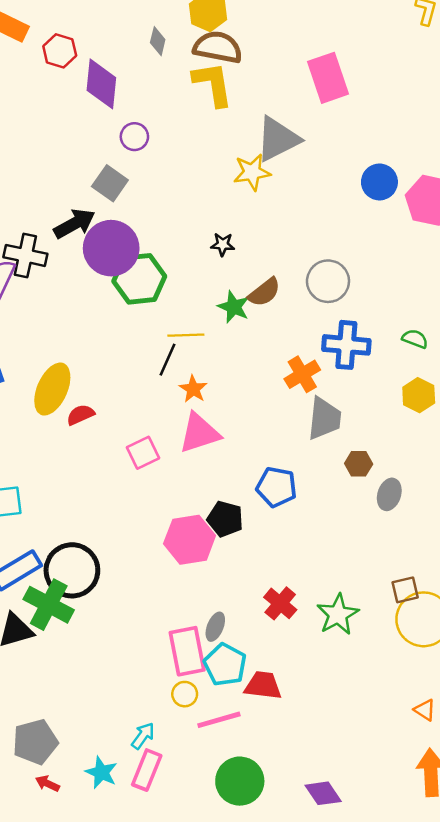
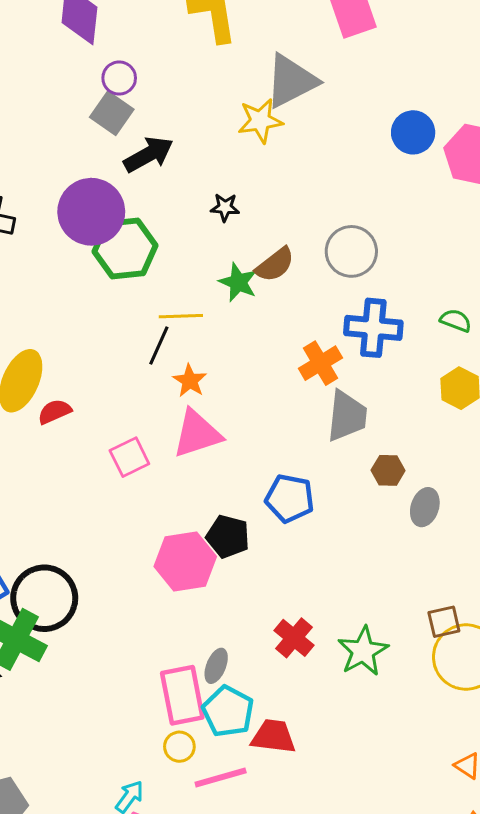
gray square: (110, 183) -> (112, 113), moved
black arrow: (74, 224) -> (149, 154), moved

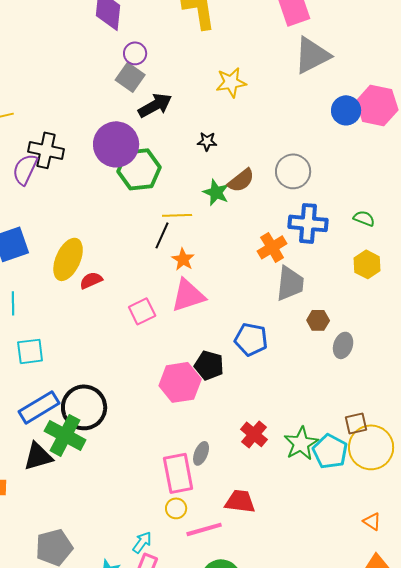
gray triangle: (291, 81) -> (312, 55), moved
blue circle: (413, 132) -> (346, 110), moved
cyan pentagon: (228, 711) -> (330, 451), moved

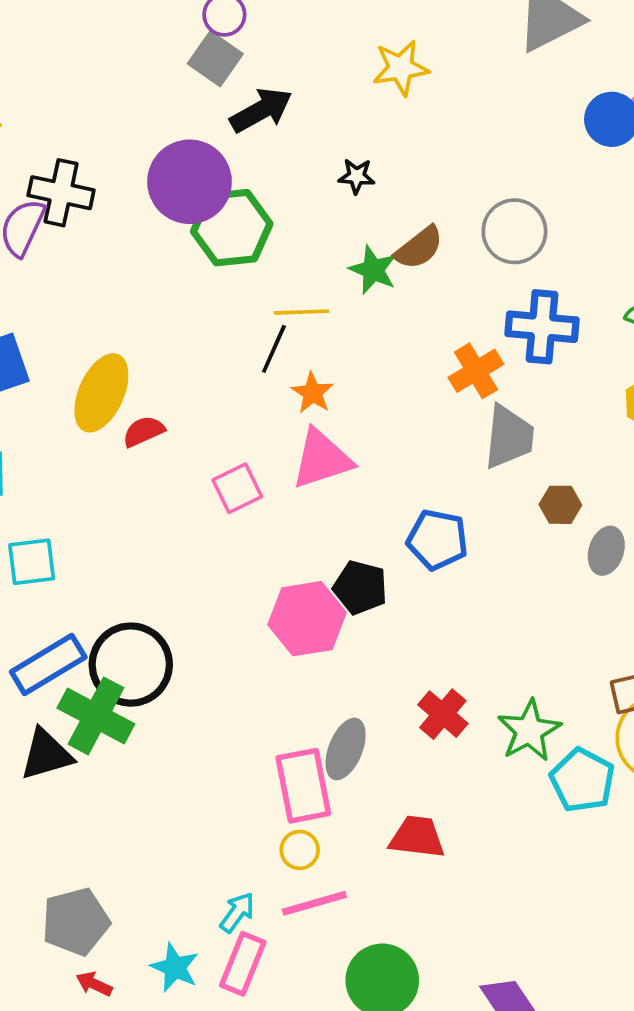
cyan pentagon: (330, 451) -> (582, 780), moved
gray ellipse: (201, 453) -> (346, 749), size x1.4
pink line: (204, 529) -> (314, 903), moved

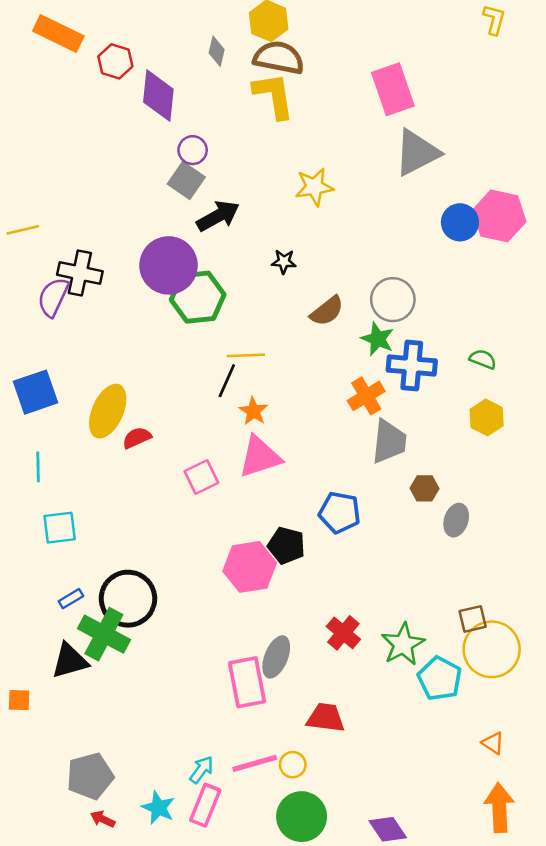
green star: (373, 270) -> (378, 339), moved
blue rectangle: (48, 665) -> (71, 599), size x0.5
yellow circle: (300, 850) -> (293, 765), moved

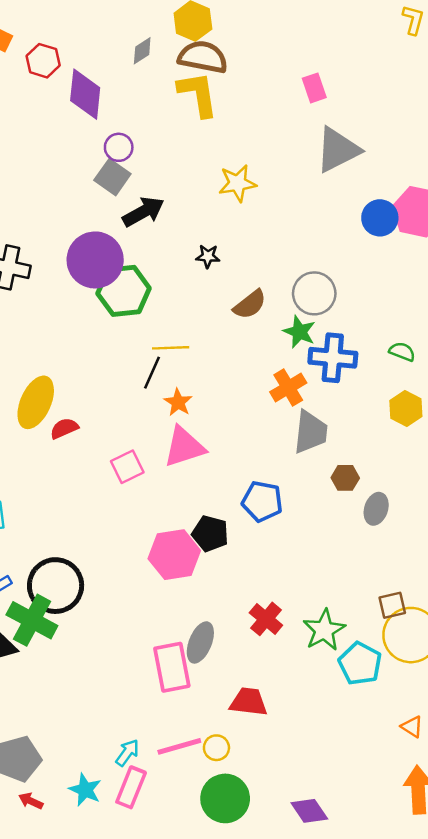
gray diamond: (217, 51) -> (142, 51), turned 44
pink rectangle: (393, 89) -> (314, 88), size x0.6

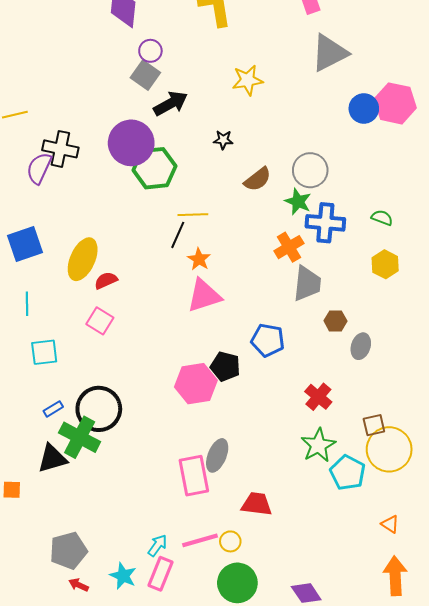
pink square: (127, 467) -> (100, 321), moved, turned -32
red cross: (266, 619) -> (318, 397), moved

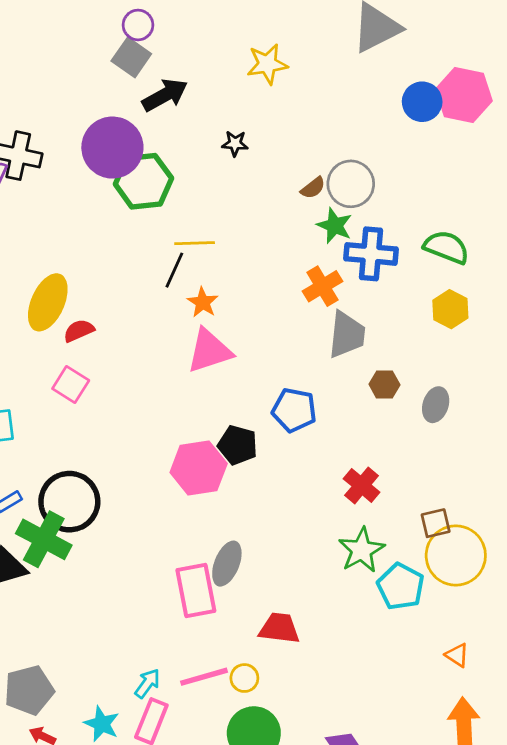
brown semicircle: (258, 179) -> (313, 188), moved, size x0.7
green semicircle: (382, 218) -> (446, 247), size x1.6
gray ellipse: (361, 346) -> (436, 405), moved

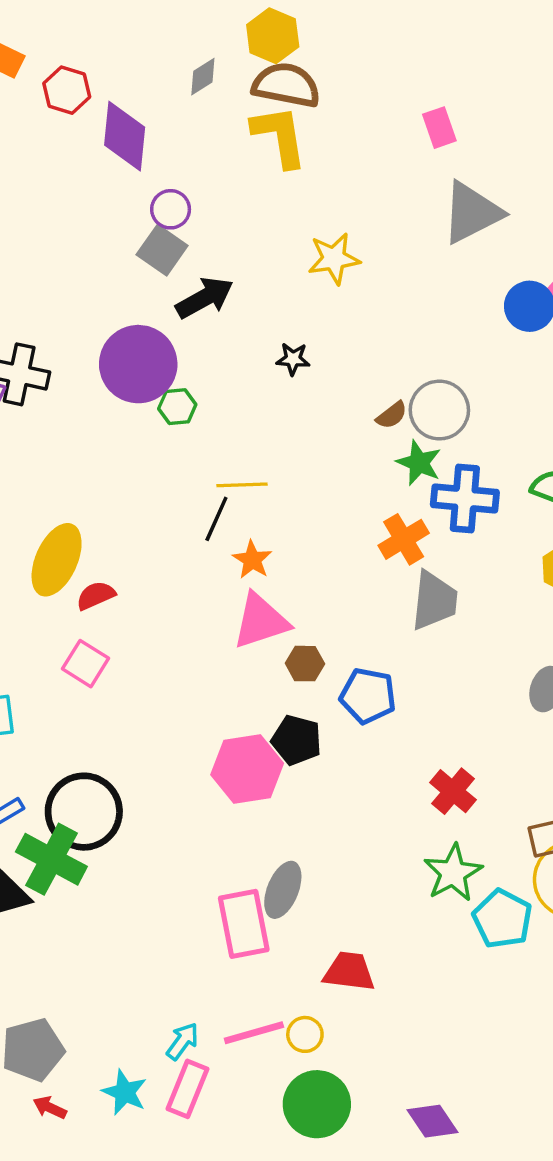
green hexagon: (143, 181) -> (177, 407), size x0.5
brown hexagon: (384, 384) -> (305, 664), moved

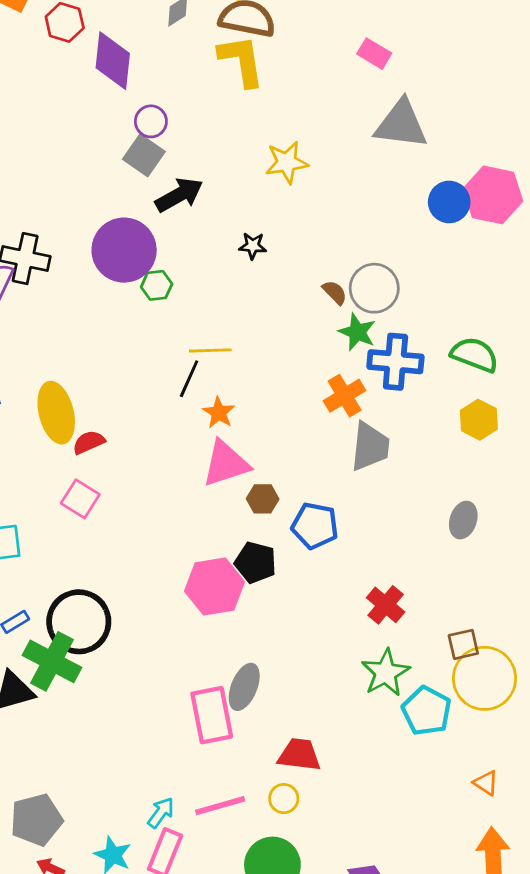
pink rectangle: (439, 128) -> (374, 54), turned -40
gray triangle: (472, 213) -> (401, 124), turned 34
brown semicircle: (392, 415) -> (335, 292), turned -96
yellow ellipse: (57, 560) -> (56, 413), turned -38
yellow circle: (305, 1034) -> (284, 799), moved

